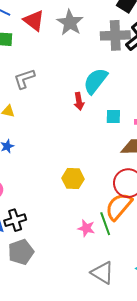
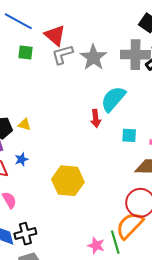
gray star: (70, 23) -> (93, 57), moved
gray L-shape: (24, 79) -> (62, 55), moved
yellow hexagon: (73, 179) -> (68, 181), moved, size x1.4

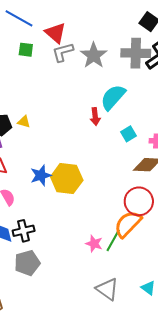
cyan square: (129, 135) -> (128, 134), turned -35
blue star: (21, 159) -> (41, 175), moved, size x1.5
green line: (115, 242) -> (113, 240), turned 45

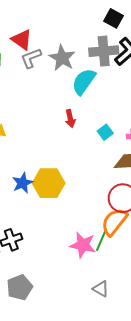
cyan semicircle: (113, 97) -> (84, 82), moved
pink star: (94, 244) -> (83, 245), size x1.5
gray pentagon: (27, 263) -> (20, 287), moved
gray triangle: (107, 289) -> (101, 289), size x0.7

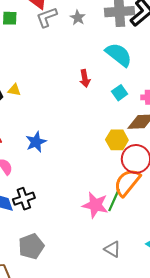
gray star: (62, 58) -> (78, 18), size x0.6
cyan semicircle: (84, 82) -> (119, 55), moved, turned 92
yellow hexagon: (49, 183) -> (117, 140), moved, size x0.7

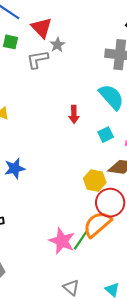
gray L-shape: (47, 17) -> (37, 59), moved
gray star: (78, 18) -> (57, 45), moved

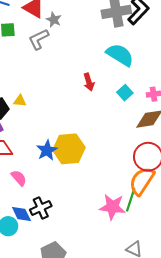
yellow hexagon: (95, 181) -> (69, 149), moved, size x1.4

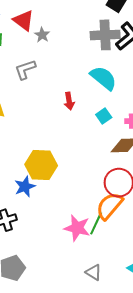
gray L-shape: (39, 39) -> (25, 69), moved
blue star: (47, 150) -> (25, 187), moved

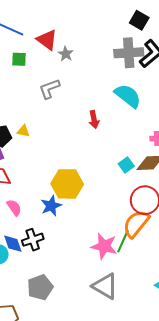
cyan square: (104, 116) -> (126, 165), moved
gray triangle: (94, 272) -> (105, 286), moved, size x1.6

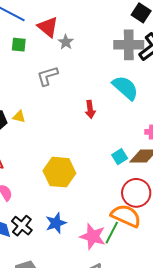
blue star: (51, 206) -> (56, 223), moved
orange semicircle: (136, 224) -> (126, 216), turned 72
black cross: (33, 240) -> (22, 226), turned -35

